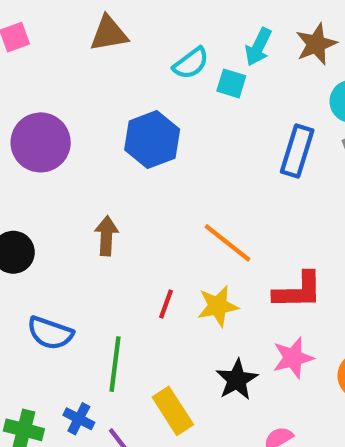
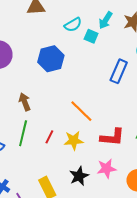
brown arrow: (106, 236) -> (25, 102), turned -30
green line: (115, 364) -> (23, 133), moved

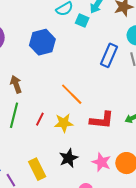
pink star: (107, 169) -> (101, 162), moved, turned 30

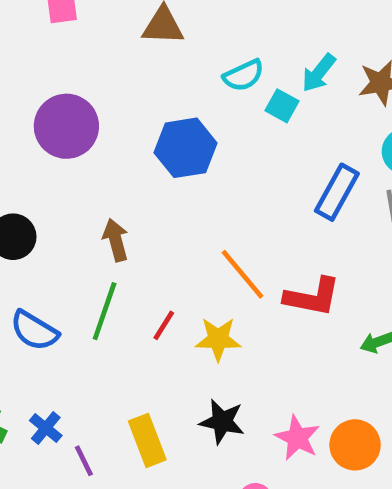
red L-shape: (102, 120) -> (312, 297), moved
black star: (69, 158) -> (222, 422), turned 30

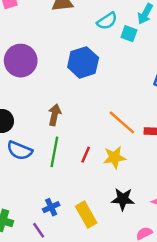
brown arrow: (116, 240) -> (55, 115), turned 36
blue semicircle: (34, 331) -> (20, 150), moved
blue cross: (46, 428) -> (51, 207), moved, turned 35
purple line: (84, 461) -> (39, 230), moved

